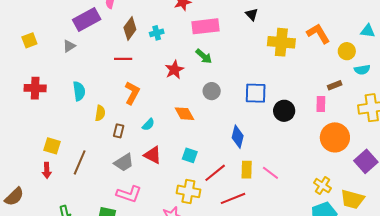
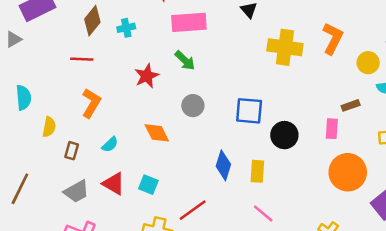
orange L-shape: (318, 34) -> (333, 38), turned 55
cyan square: (190, 155) -> (148, 185), moved
yellow rectangle: (247, 170) -> (257, 171), moved

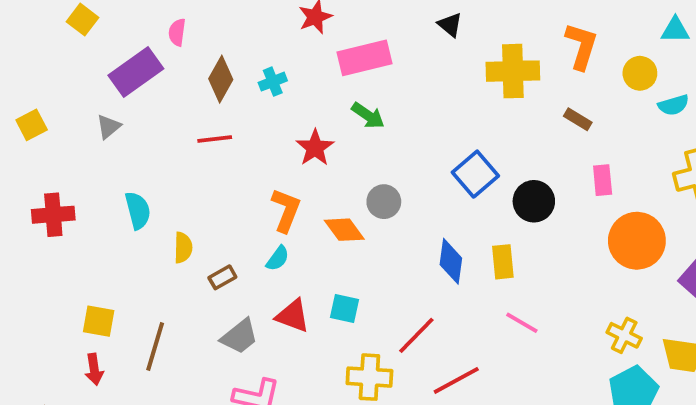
orange L-shape: (91, 103) -> (286, 210), moved
brown rectangle: (351, 105) -> (578, 119), moved, turned 60
gray circle: (193, 106) -> (384, 202), moved
blue square: (249, 111) -> (475, 174), turned -36
brown rectangle: (72, 151) -> (222, 277), turned 54

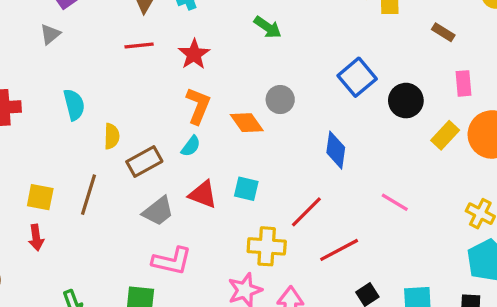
red star: (315, 148) -> (194, 54), moved
yellow rectangle: (503, 262) -> (445, 135), moved, turned 48
brown rectangle: (222, 277) -> (144, 161), size x1.5
brown line: (155, 347) -> (89, 195), moved

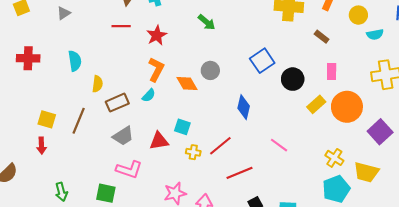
red triangle: (203, 194) -> (159, 141), moved, turned -36
yellow cross: (267, 246) -> (193, 152), moved, size x0.6

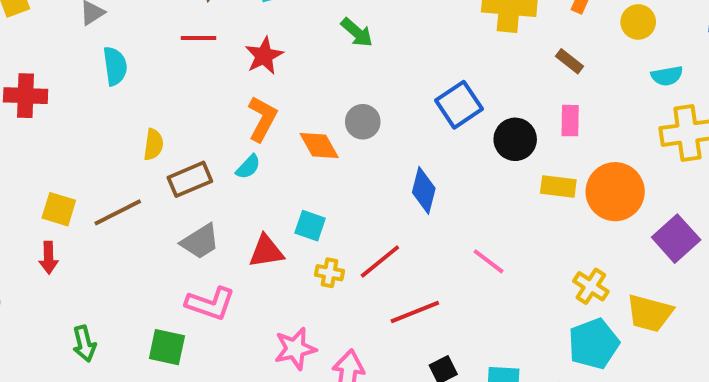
cyan semicircle: (375, 34) -> (667, 76), moved
cyan semicircle: (75, 61) -> (115, 66), moved
pink rectangle: (332, 71) -> (570, 121), moved
yellow rectangle: (316, 104) -> (558, 187), turned 48
brown line: (79, 121) -> (118, 212), turned 40

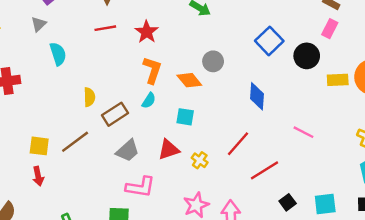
pink rectangle: (570, 121) -> (330, 29), moved, turned 36
cyan square: (310, 226) -> (185, 117), moved
yellow cross: (330, 273) -> (200, 160), moved, turned 35

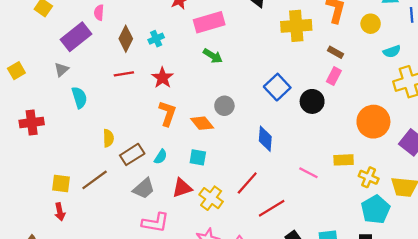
yellow rectangle: (338, 80) -> (344, 160), moved
cyan semicircle: (149, 101) -> (161, 157), moved
yellow cross: (200, 160) -> (211, 198), size x1.5

